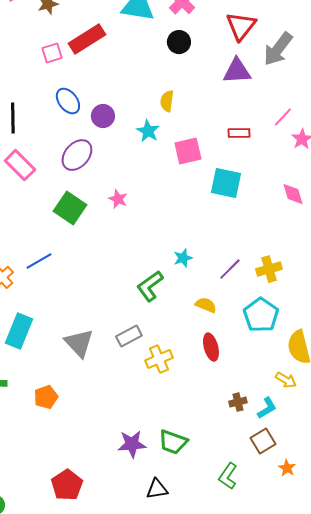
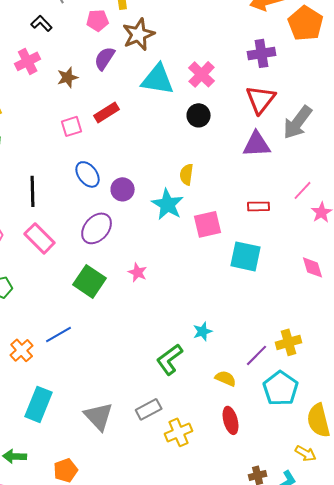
red rectangle: (87, 39) -> (107, 112), size x0.7
cyan star: (148, 131) -> (168, 204), size x1.4
purple line: (230, 269) -> (257, 355), moved

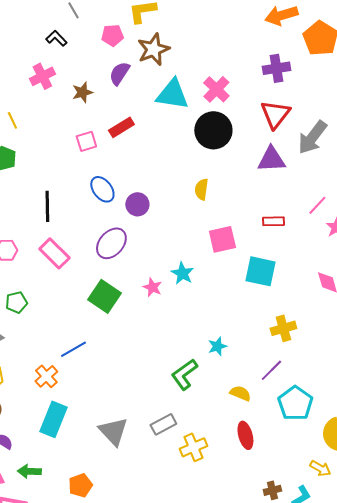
black circle: (199, 115) -> (213, 130), size x1.6
cyan star: (168, 204) -> (182, 273), moved, size x0.7
yellow cross: (289, 342) -> (283, 328), moved
orange cross: (22, 350) -> (46, 376), moved

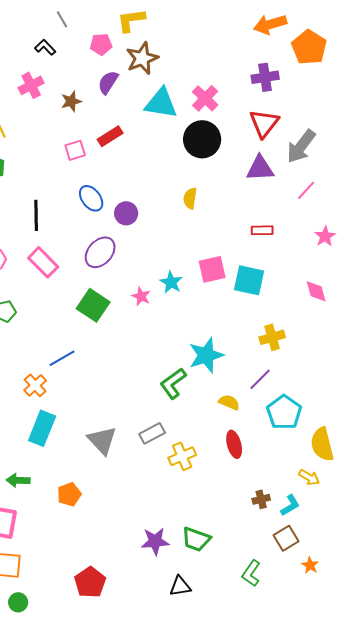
pink line: (317, 205) -> (306, 190), moved
pink square: (222, 239) -> (212, 269), moved
cyan star: (217, 346) -> (206, 355), size x1.8

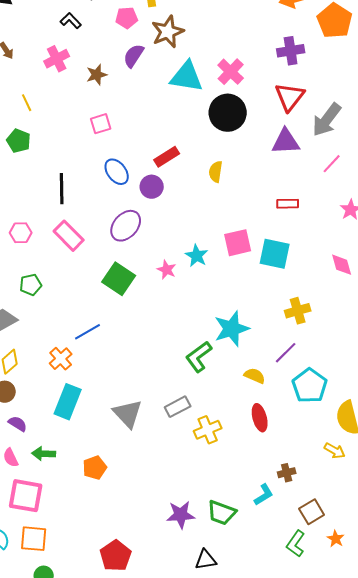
red rectangle: (110, 136) -> (167, 157), moved
cyan L-shape: (290, 505) -> (264, 495), moved
green L-shape: (251, 573) -> (296, 544), moved

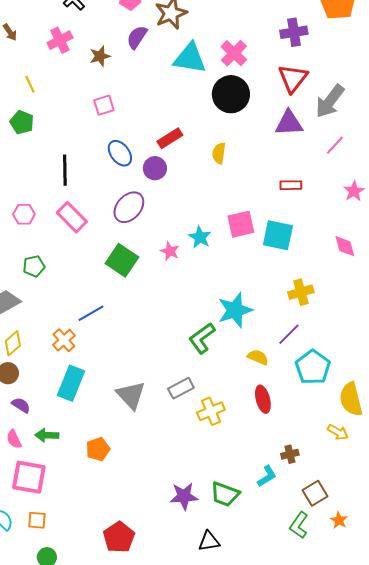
orange square: (34, 539) -> (37, 520), size x0.7

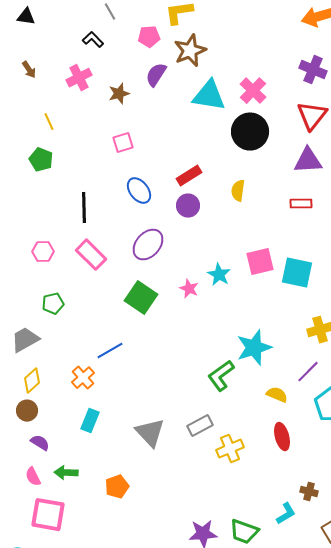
purple cross: (294, 32) -> (313, 70), turned 32
purple circle: (155, 168) -> (188, 206), moved
red rectangle: (291, 185) -> (301, 204), moved
cyan rectangle: (71, 383) -> (90, 421), size x0.7
brown cross: (290, 454) -> (309, 492), turned 30

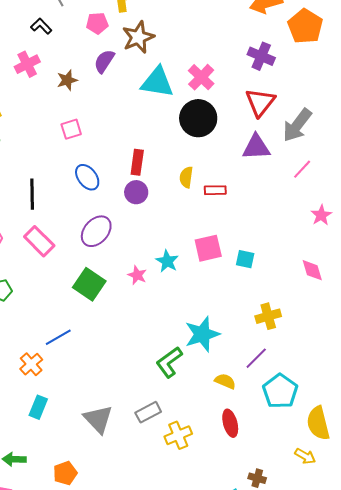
red rectangle: (189, 176) -> (137, 162), turned -50
red rectangle: (301, 204) -> (215, 190), moved
cyan square: (297, 273) -> (245, 259), size x0.6

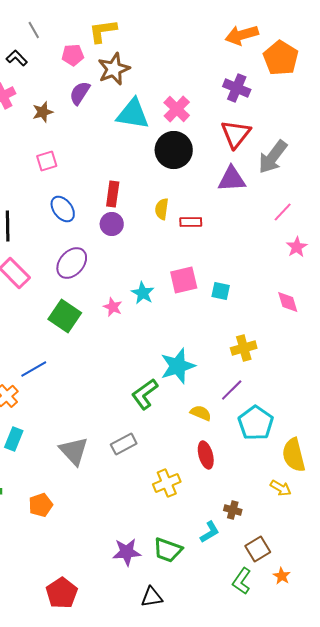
pink line: (302, 169) -> (283, 212), moved
yellow cross: (178, 435) -> (167, 483), moved

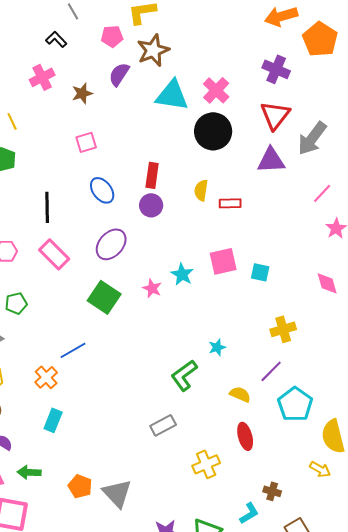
cyan star: (178, 366) -> (217, 347), size x0.5
gray triangle: (74, 451) -> (117, 493), moved
orange pentagon: (41, 505) -> (80, 486), turned -30

